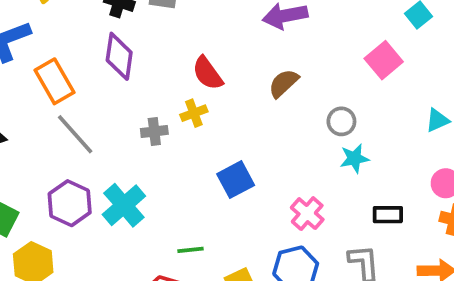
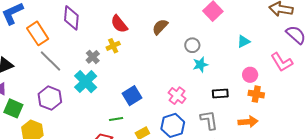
gray cross: (154, 131) -> (93, 57), turned -32
blue square: (236, 180) -> (132, 96), moved
cyan cross: (124, 205) -> (86, 82), moved

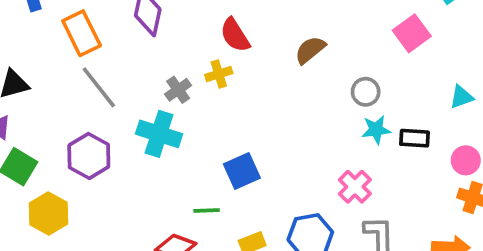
cyan cross: (86, 82) -> (159, 134), turned -35
black rectangle: (220, 93) -> (415, 138), moved
pink cross: (177, 96) -> (355, 187), moved

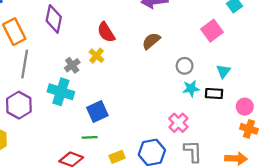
yellow cross: (219, 74) -> (96, 56), turned -32
gray line: (99, 87) -> (25, 64), turned 48
cyan triangle: (461, 97) -> (223, 71), moved, turned -32
blue square: (242, 171) -> (97, 111), moved

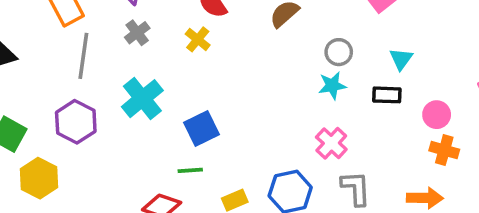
gray cross: (72, 65) -> (137, 33), moved
cyan star: (191, 88) -> (332, 85), moved
cyan cross: (61, 92) -> (142, 99), turned 35

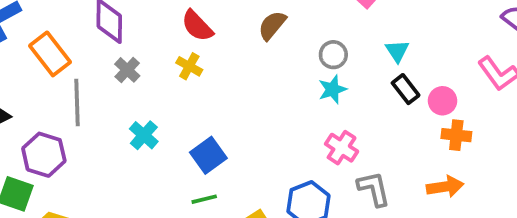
black rectangle: (387, 95) -> (406, 89), moved, turned 60
cyan cross: (142, 99) -> (144, 135), size x0.7
purple hexagon: (76, 122) -> (44, 155), moved

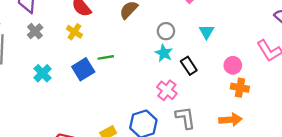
cyan star: (333, 89) -> (164, 53), turned -30
black rectangle: (406, 89) -> (189, 66), moved
blue square: (208, 155) -> (83, 69), moved
green line: (204, 199) -> (106, 57), moved

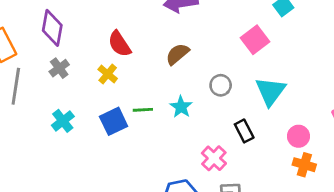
cyan triangle: (206, 32) -> (270, 91), size x1.6
cyan star: (164, 53) -> (181, 107), moved

